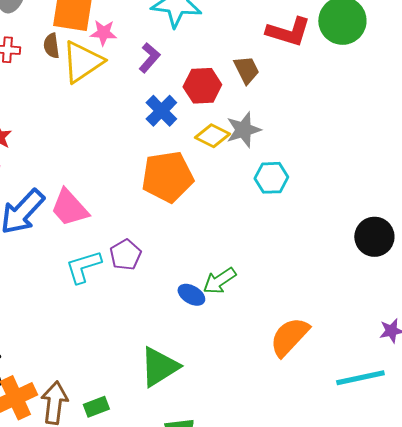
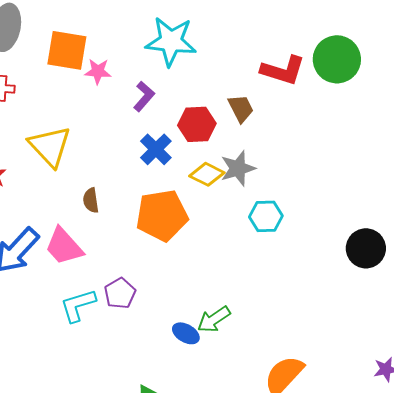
brown semicircle: (51, 46) -> (91, 200), moved
yellow triangle: (82, 62) -> (50, 146), moved, turned -39
black circle: (374, 237) -> (366, 248), moved

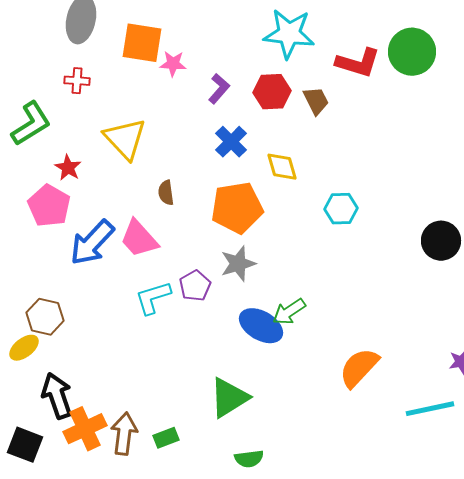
cyan star: (171, 41) -> (289, 34), moved
red hexagon: (197, 124) -> (272, 92), moved
gray star: (238, 168) -> (238, 264), moved
yellow diamond: (207, 174) -> (282, 167), turned 48
blue ellipse: (186, 333) -> (261, 326), size x1.6

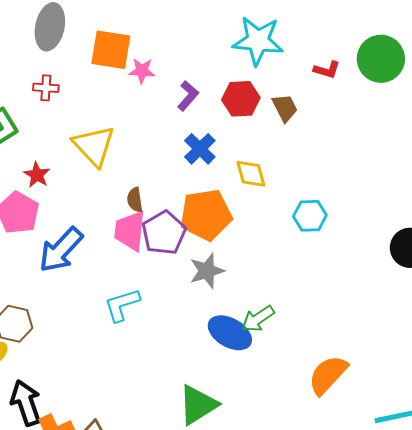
red L-shape: (358, 63) -> (327, 70), size x0.6
pink trapezoid: (139, 239) -> (130, 231), moved, turned 48
purple pentagon: (195, 286) -> (164, 233), moved, size x1.4

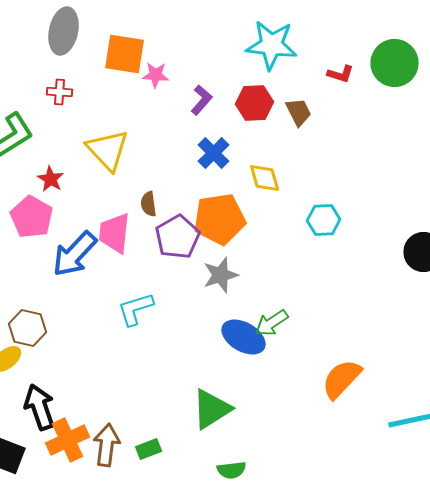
pink trapezoid: (130, 231) -> (115, 233), moved

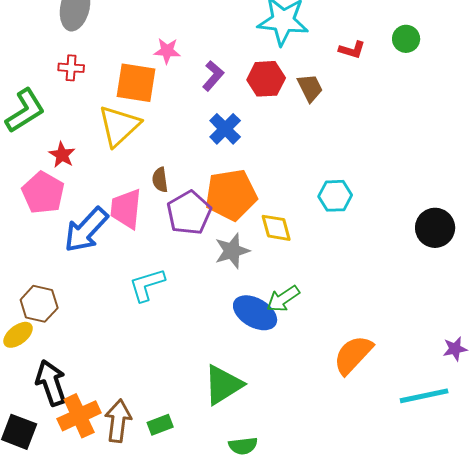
orange square: (125, 54) -> (136, 83), moved
green circle: (395, 63) -> (406, 39), size x0.6
yellow triangle: (108, 150) -> (119, 126), turned 30
yellow diamond: (265, 178) -> (276, 228), moved

